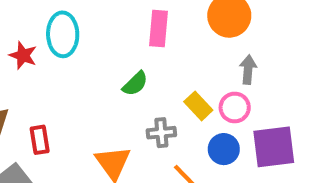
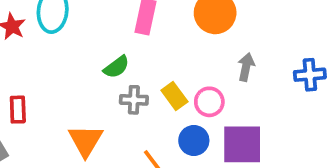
gray arrow: (248, 70) -> (246, 67), moved
gray cross: (161, 133) -> (134, 100), moved

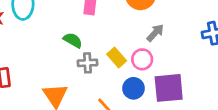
green semicircle: (116, 67) -> (73, 40), turned -108
gray arrow: (246, 67) -> (155, 33), moved, turned 36

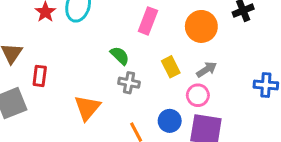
yellow rectangle: (117, 57) -> (171, 67), moved
pink circle: (142, 59) -> (198, 95), moved

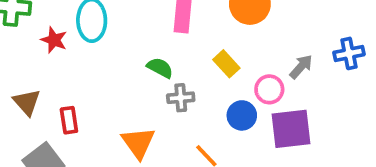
gray arrow: (207, 69) -> (301, 67), moved
blue circle: (170, 121) -> (242, 115), moved

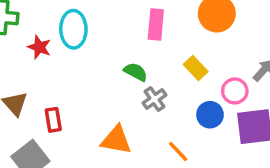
gray cross: (181, 98) -> (154, 99), turned -30
orange triangle: (138, 143) -> (116, 140), turned -44

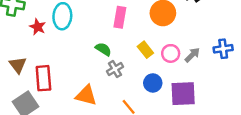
pink circle: (235, 91) -> (171, 53), moved
red rectangle: (53, 120) -> (43, 78), size x1.5

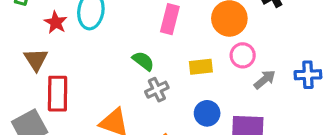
yellow rectangle: (145, 50) -> (201, 67), turned -63
pink circle: (171, 53) -> (243, 55), moved
brown triangle: (18, 65) -> (36, 60), moved

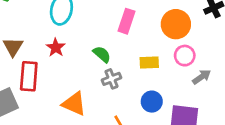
red star: (56, 22) -> (56, 48), moved

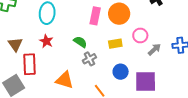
orange circle: (176, 24) -> (119, 14), moved

